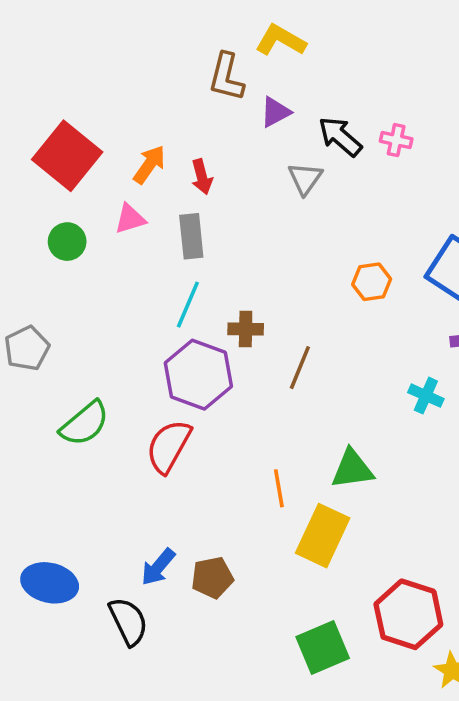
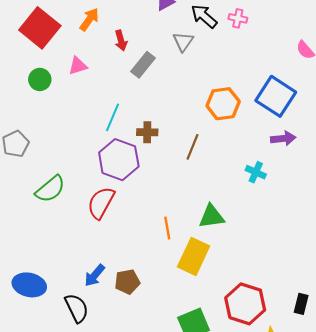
orange arrow: (149, 165) -> (89, 19), moved
gray rectangle: (191, 236) -> (143, 65), moved, turned 45
orange hexagon: (372, 282) -> (223, 104), size x1.4
brown line: (300, 368) -> (193, 147), moved

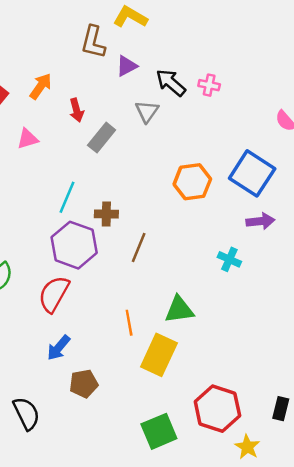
brown line: (193, 147) -> (139, 247), moved
blue arrow: (95, 275) -> (59, 348), moved

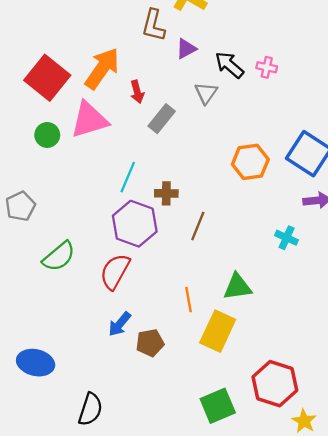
orange arrow: (41, 86) -> (102, 68), size x1.6
pink triangle: (28, 139) -> (89, 120), size x1.8
brown pentagon: (84, 384) -> (150, 343), moved
black semicircle: (26, 413) -> (90, 409), moved, turned 44

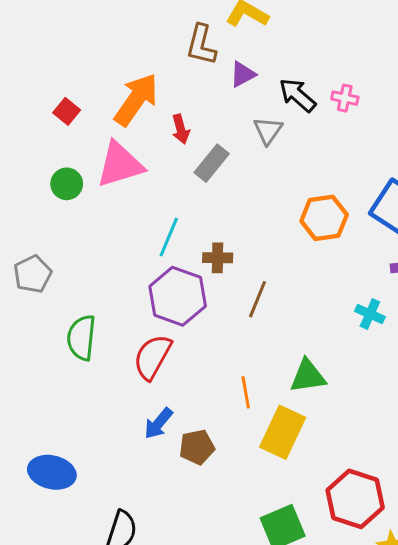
red square: (47, 78) -> (67, 111), size x0.5
green semicircle: (59, 256) -> (81, 338), turned 136

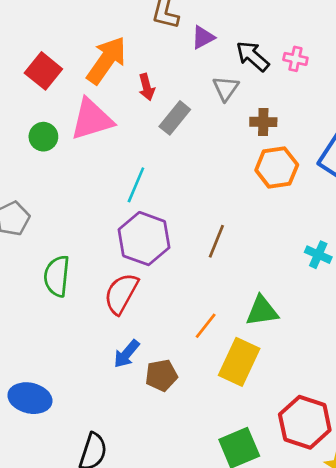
red square: (67, 111) -> (43, 71), size x1.5
brown cross: (218, 258) -> (263, 122), moved
orange line: (246, 392) -> (206, 326), turned 48

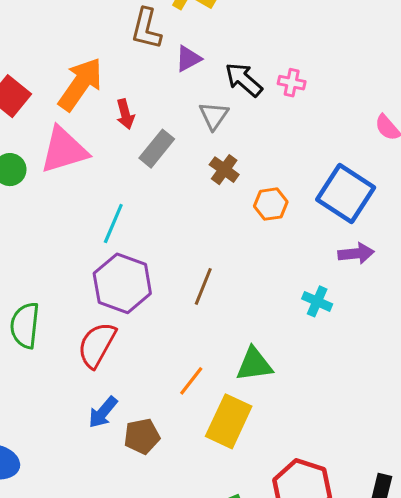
brown cross: (263, 122) -> (224, 170), moved, turned 35
orange hexagon: (277, 167) -> (271, 204), size x0.7

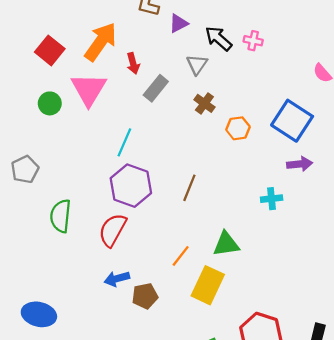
pink triangle: (64, 150) -> (89, 89), turned -42
cyan cross: (317, 301) -> (272, 199), turned -30
blue arrow: (103, 412) -> (117, 279), turned 35

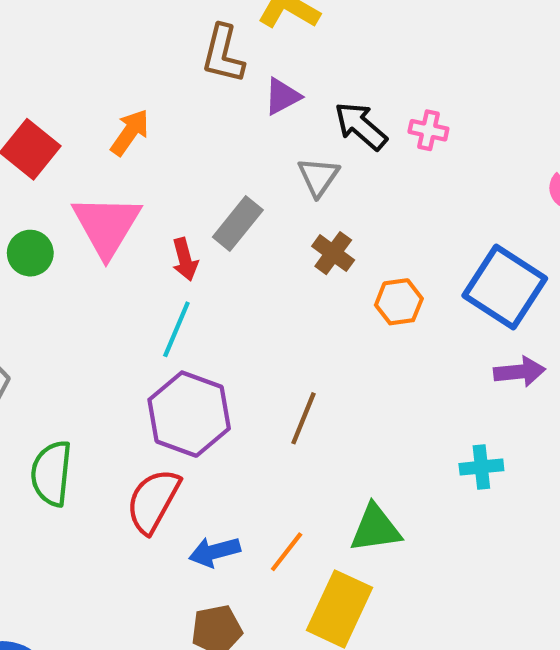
orange arrow: (101, 42) -> (130, 132), size x0.6
red arrow: (133, 63) -> (185, 259), moved
cyan cross: (272, 199) -> (481, 467), moved
blue arrow: (117, 279) -> (215, 552), moved

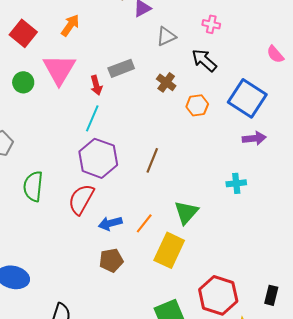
black arrow: (361, 126) -> (204, 60), moved
gray triangle: (318, 177) -> (166, 36), moved, turned 30
gray rectangle: (238, 223) -> (121, 68), turned 30
green triangle: (376, 528) -> (186, 212), turned -40

